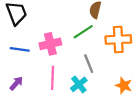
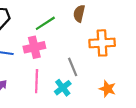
green line: (83, 32) -> (45, 23), moved

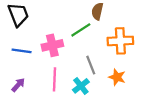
green line: (45, 23) -> (81, 30), moved
orange star: (108, 89) -> (117, 77), moved

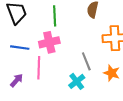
green line: (81, 30) -> (55, 16), moved, turned -60
pink line: (55, 79) -> (39, 68), moved

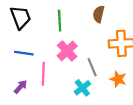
pink cross: (49, 42) -> (67, 51), moved, turned -30

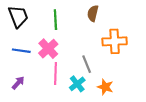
pink cross: (67, 51) -> (48, 49), moved
pink line: (43, 74) -> (55, 73), moved
orange star: (118, 79) -> (105, 87), moved

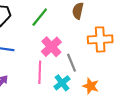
green line: (55, 20) -> (40, 17), turned 42
pink cross: (48, 49) -> (51, 47), moved

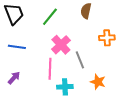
orange cross: (100, 39) -> (107, 38), size x0.7
cyan cross: (62, 83) -> (65, 87), moved, turned 35

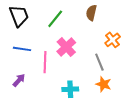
orange cross: (107, 38) -> (113, 40), turned -35
gray line: (80, 60) -> (99, 62), moved
pink line: (50, 69) -> (45, 62), moved

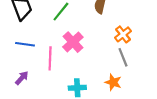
gray line: (99, 62) -> (123, 57), moved

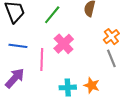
purple arrow: (22, 78) -> (15, 78), size x1.5
orange star: (113, 82) -> (92, 85), moved

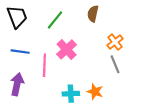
purple arrow: (15, 78) -> (17, 84), turned -30

